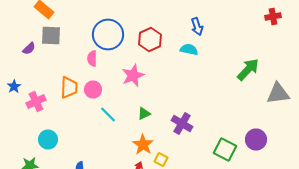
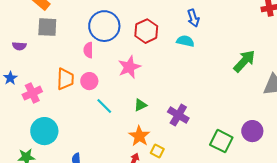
purple semicircle: (29, 48) -> (19, 46), moved, turned 48
cyan circle: (48, 140) -> (44, 131), size x1.4

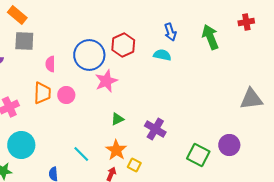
blue circle: (104, 26) -> (89, 55), moved
pink semicircle: (88, 50) -> (50, 64), moved
green arrow: (244, 61) -> (210, 37), moved, turned -65
cyan line: (104, 106) -> (81, 154), moved

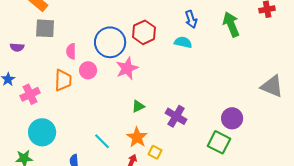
pink circle: (66, 95) -> (88, 70), moved
gray triangle: (251, 99) -> (272, 86), turned 30
purple circle: (229, 145) -> (232, 118), moved

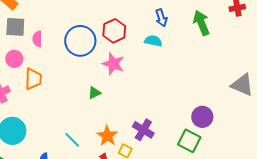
pink semicircle: (71, 51) -> (37, 39), moved
pink star: (127, 68) -> (113, 64), moved, turned -30
pink circle: (88, 70) -> (14, 59), moved
green triangle: (138, 106) -> (94, 93), moved
purple cross: (176, 116) -> (143, 130), moved

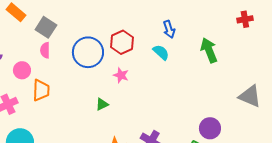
green arrow: (201, 23) -> (209, 50), moved
gray square: (15, 27) -> (46, 27), moved, turned 30
cyan semicircle: (153, 41) -> (161, 52), turned 30
pink star: (113, 64) -> (121, 75), size x0.7

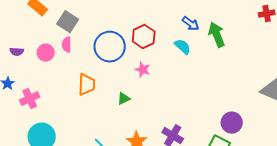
blue arrow: (169, 29) -> (191, 24), turned -36
green arrow: (209, 50) -> (217, 35), moved
pink circle: (22, 70) -> (46, 53), moved
orange trapezoid: (41, 90) -> (87, 85), moved

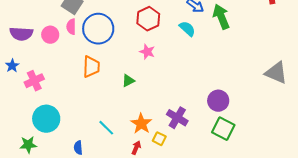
blue circle: (110, 47) -> (98, 29), moved
purple semicircle: (17, 52) -> (21, 34), size x1.6
purple circle: (232, 123) -> (218, 101), moved

